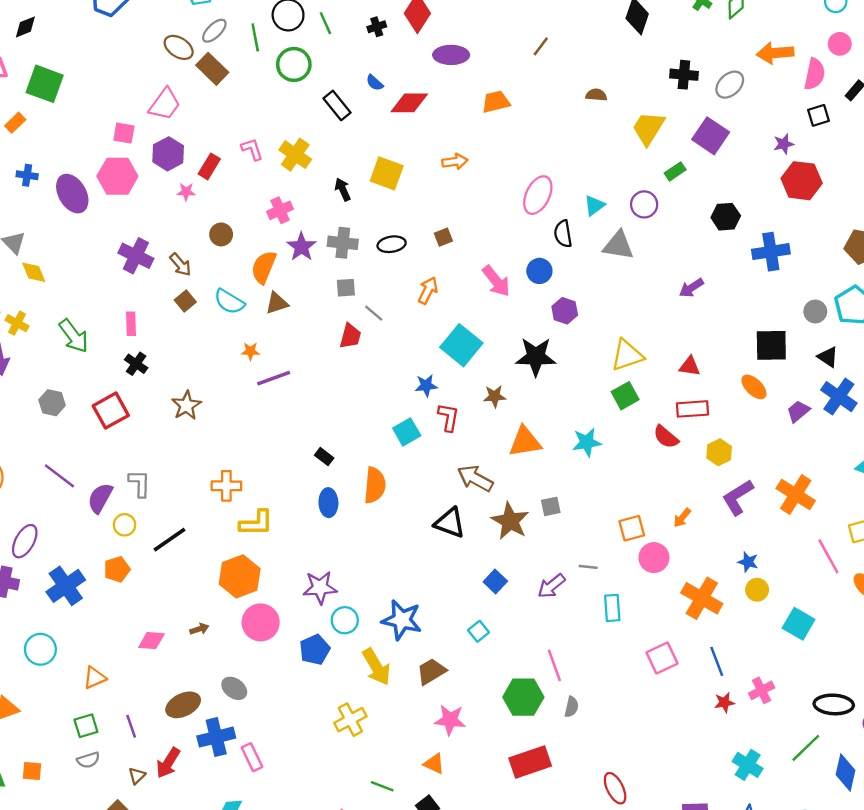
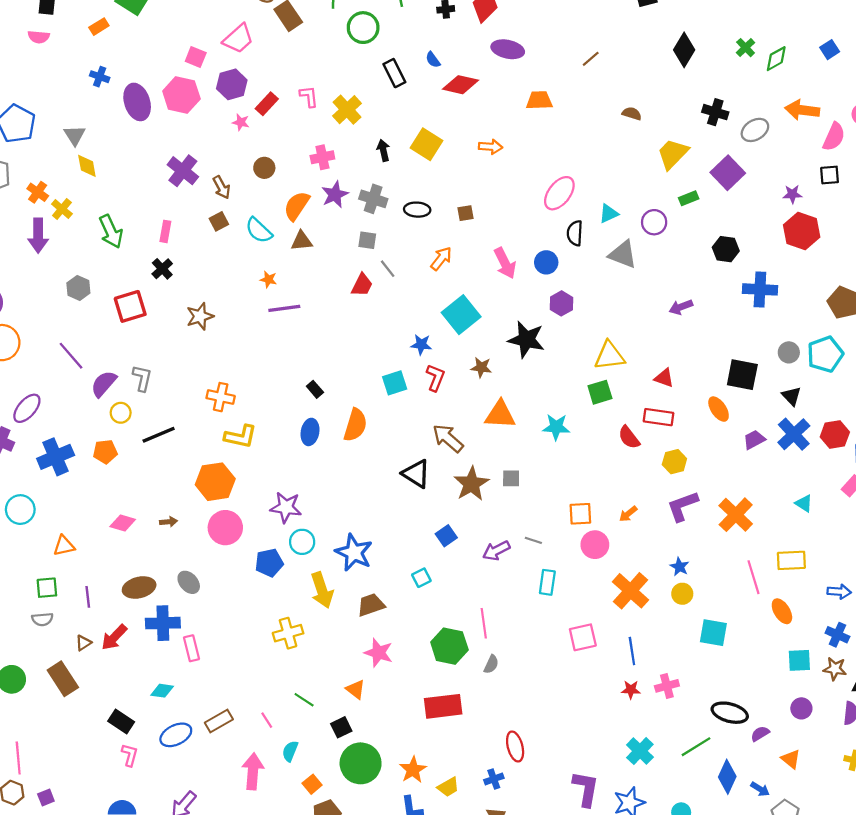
cyan square: (799, 624) -> (713, 633), turned -32

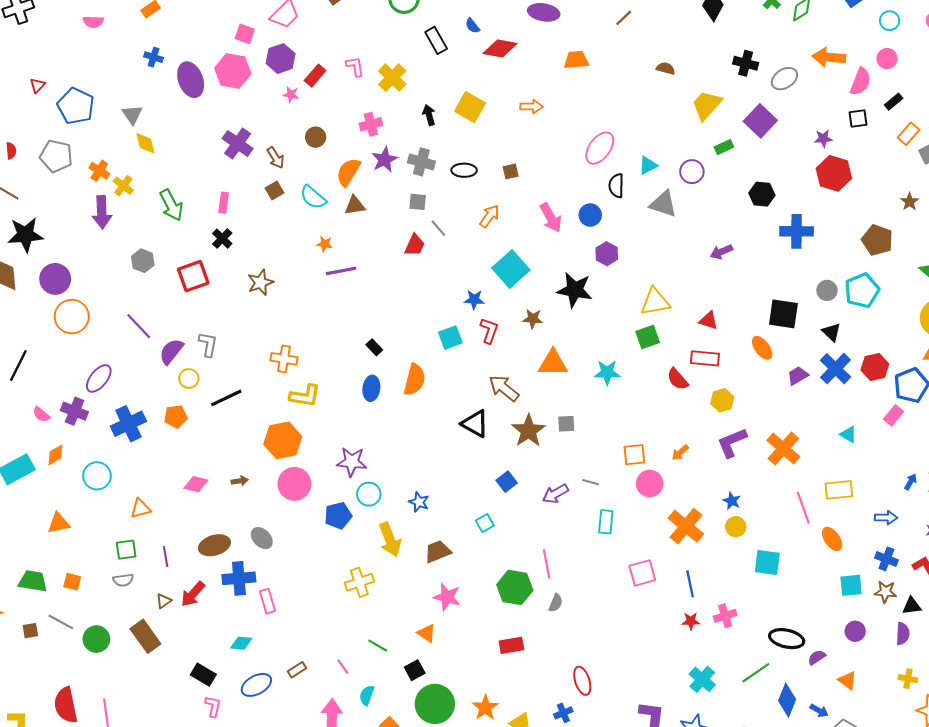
blue star: (354, 553) -> (419, 502), size x0.6
red rectangle: (443, 706) -> (511, 645), size x0.7
brown rectangle: (219, 721) -> (297, 670), size x0.7

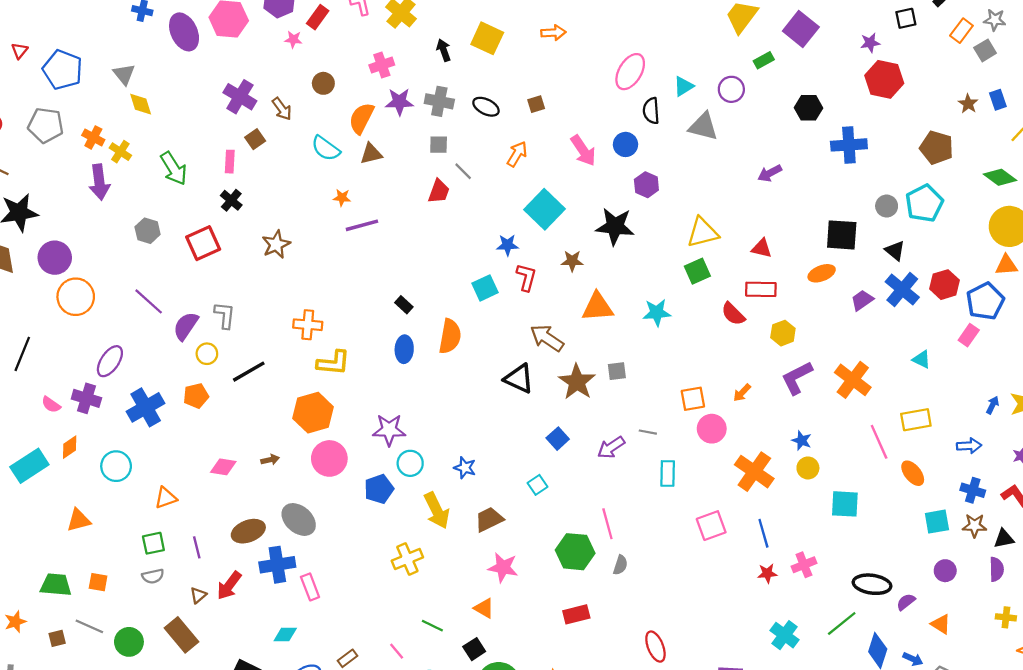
purple star: (385, 160) -> (399, 102), turned 30
black ellipse: (464, 170) -> (486, 107), turned 30
brown square: (275, 190) -> (255, 139), moved
orange ellipse: (762, 348) -> (822, 273), turned -70
gray ellipse: (262, 538) -> (299, 519), size x1.4

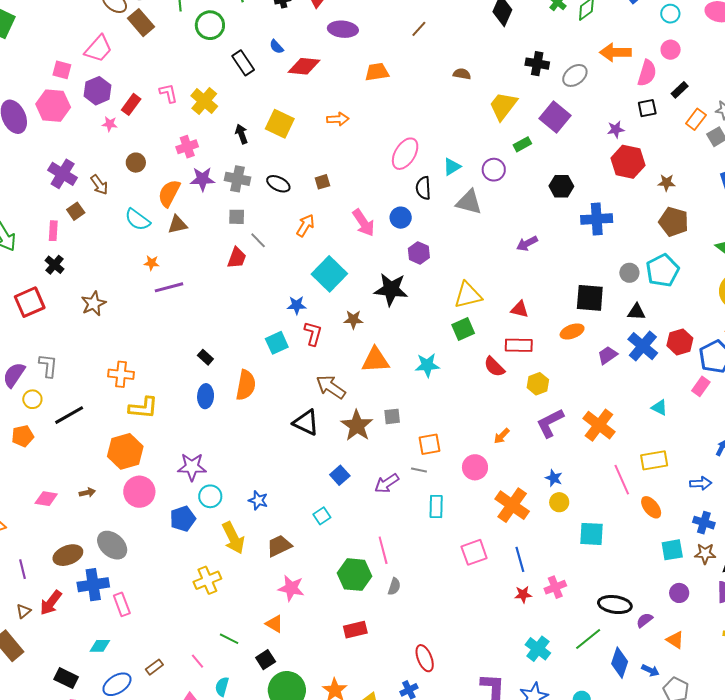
brown star: (968, 104) -> (666, 183), moved, turned -30
black triangle: (895, 251) -> (637, 312), turned -36
orange square: (693, 399) -> (429, 444), moved

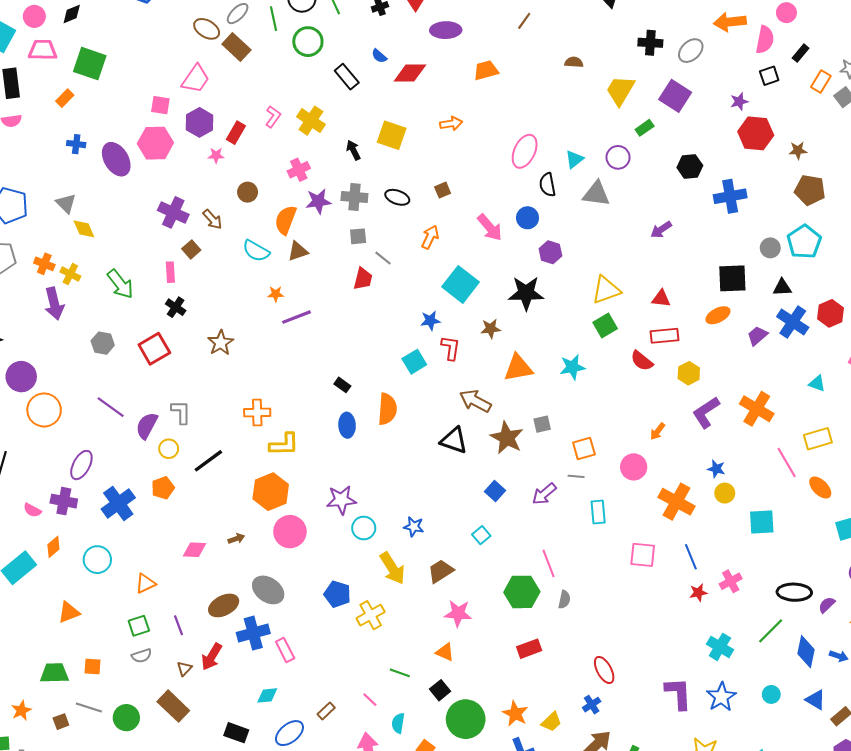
pink L-shape: (168, 93) -> (273, 117), turned 55
blue pentagon: (183, 519) -> (337, 594), moved, turned -30
pink square: (474, 552) -> (643, 555), turned 32

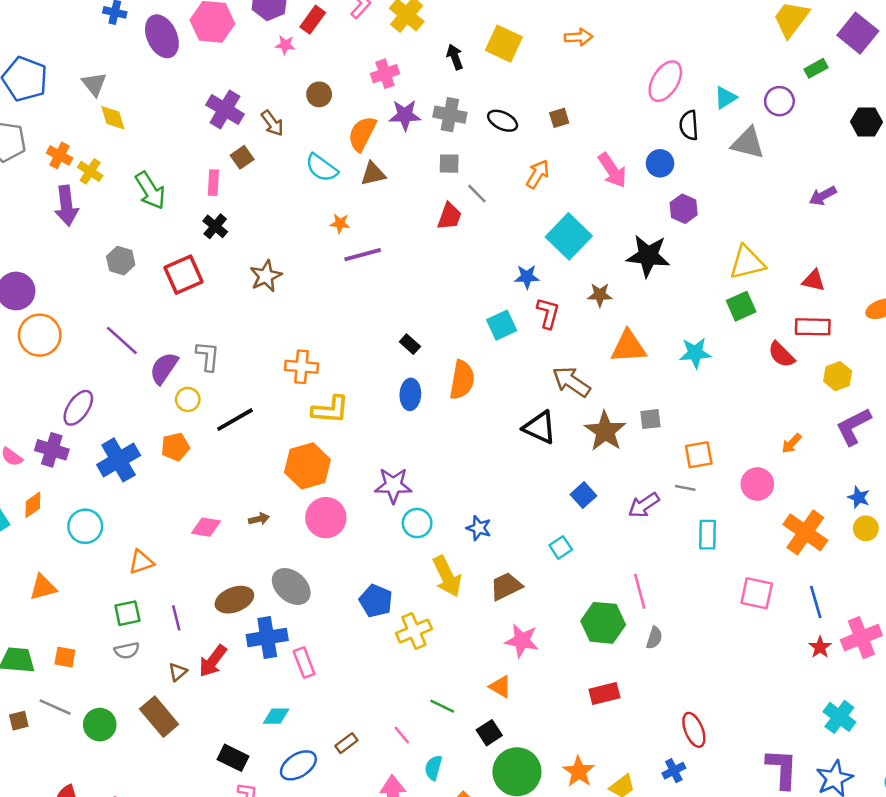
pink cross: (731, 581) -> (861, 638), size x1.4
red star: (698, 593) -> (820, 647), turned -30

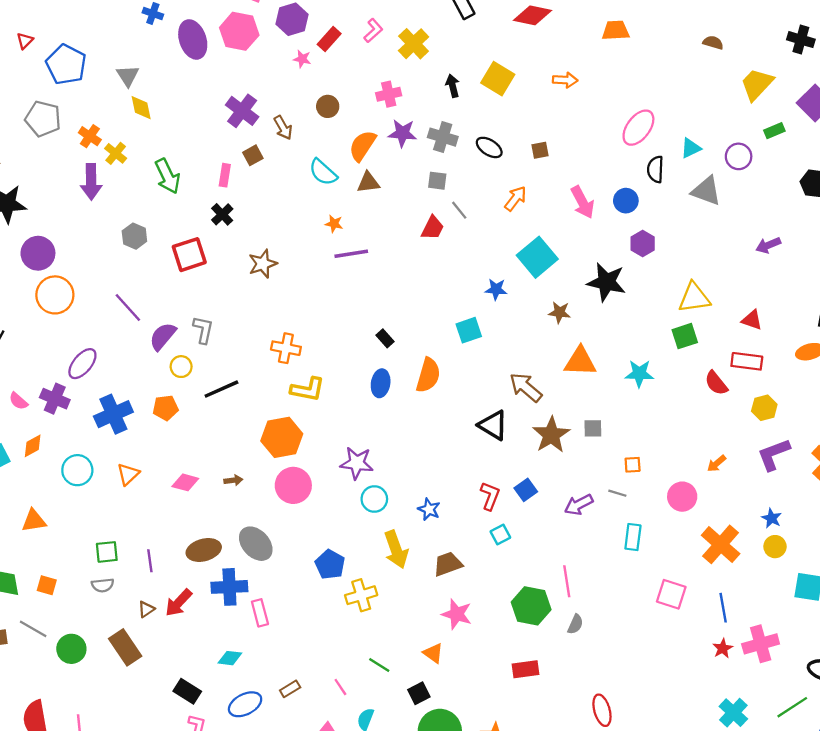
red L-shape: (548, 313) -> (490, 496), moved
orange square: (699, 455) -> (633, 465), size x0.7
orange triangle: (141, 562) -> (128, 474), moved, turned -30

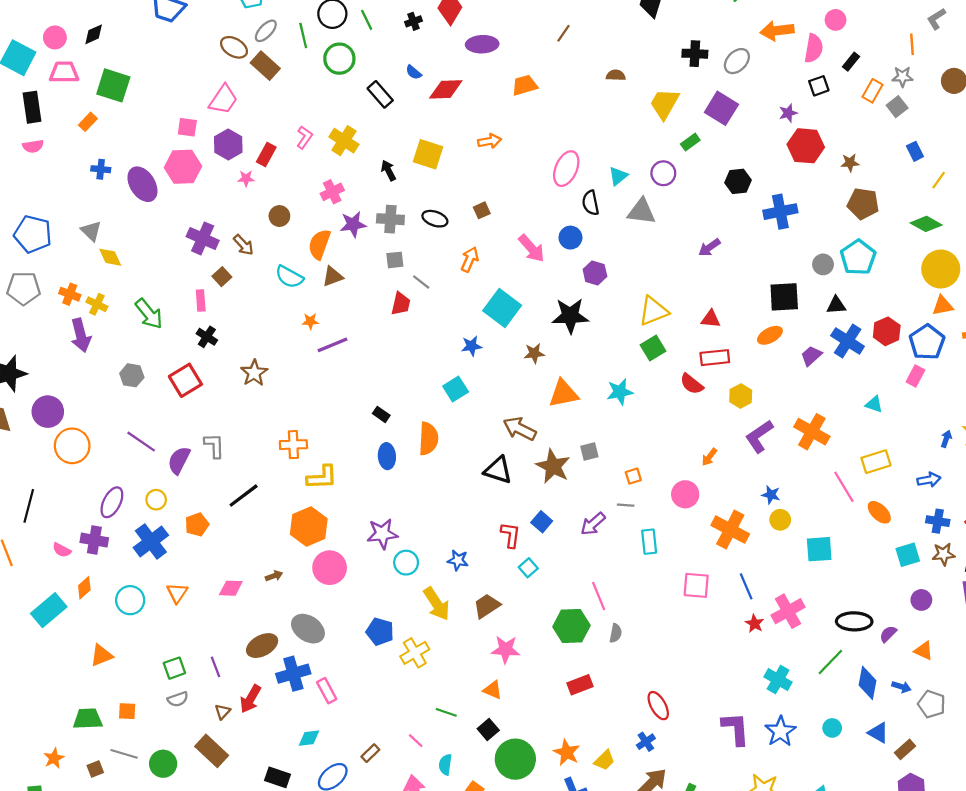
yellow circle: (181, 367) -> (156, 500), moved

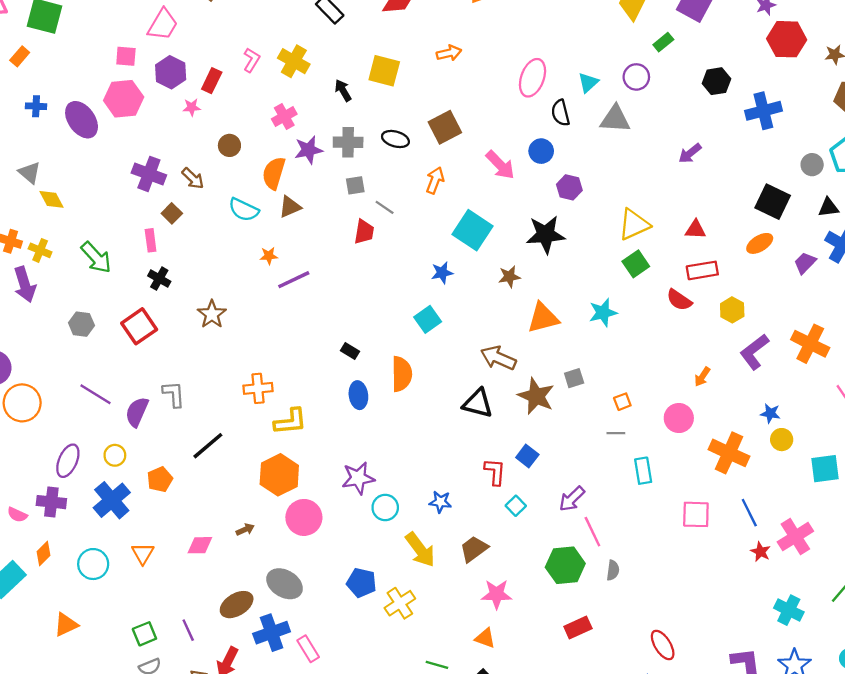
brown square: (482, 210) -> (445, 127), size x1.8
black square: (784, 297) -> (773, 202), turned 32
purple arrow: (593, 524) -> (572, 499), moved

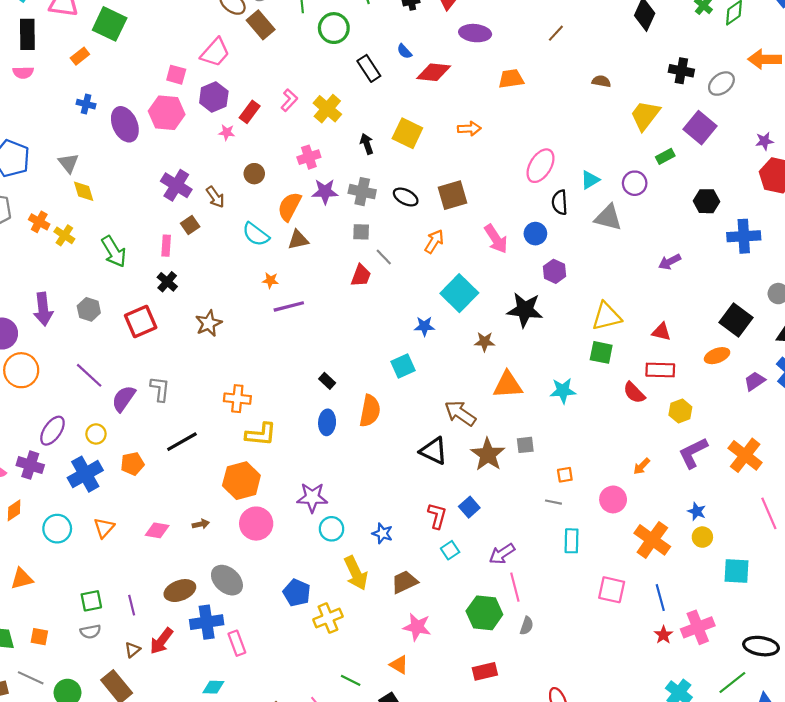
green square: (636, 264) -> (601, 352), turned 35
purple arrow: (25, 284) -> (43, 309), moved

